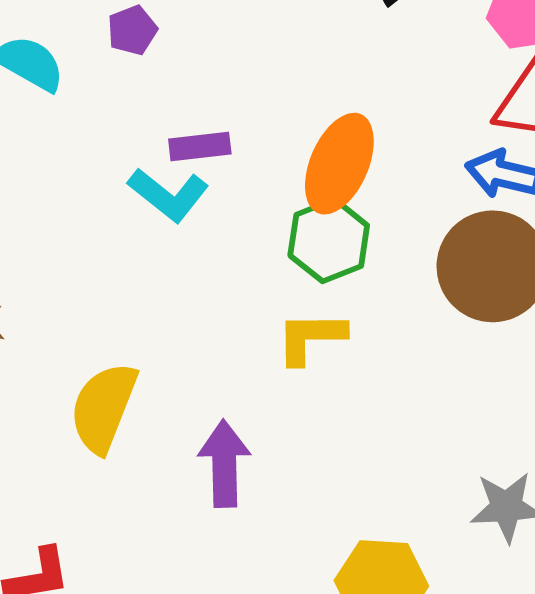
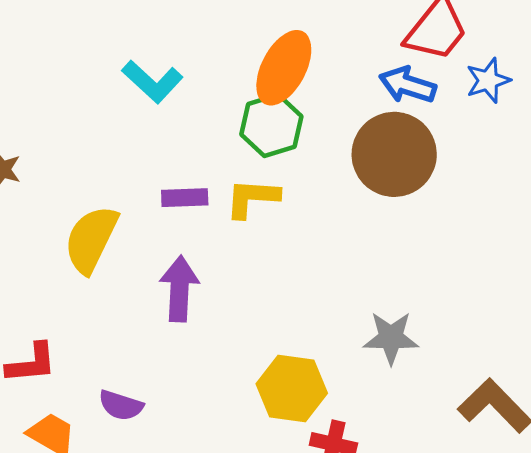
purple rectangle: (200, 147) -> (185, 198), moved

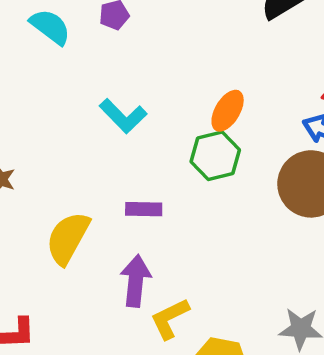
orange ellipse: (284, 68) -> (228, 111), size x0.7
yellow L-shape: (252, 198) -> (170, 319), moved, turned -33

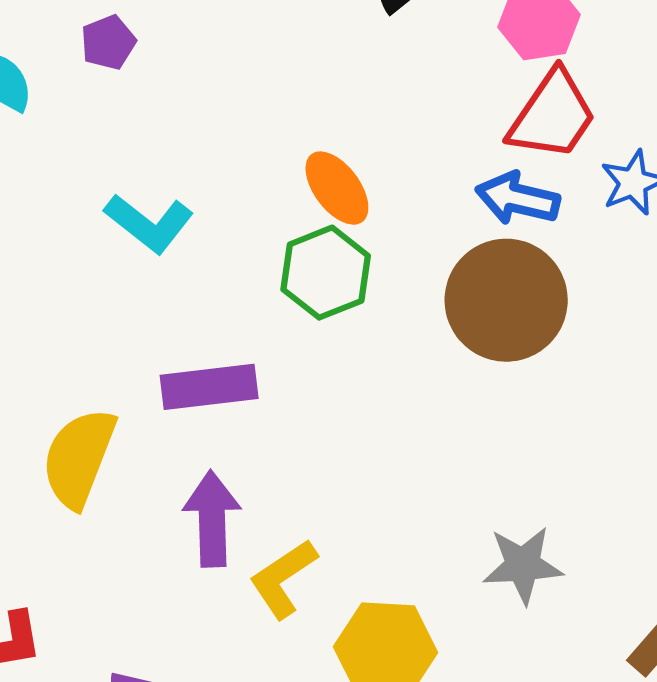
orange ellipse: (228, 111) -> (337, 188), turned -60
purple rectangle: (144, 209) -> (209, 387), size x1.4

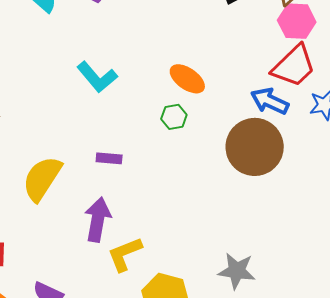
orange ellipse: (337, 188) -> (187, 79), turned -30
green hexagon: (326, 273) -> (174, 117), size x0.6
purple rectangle: (209, 387) -> (109, 158), size x0.6

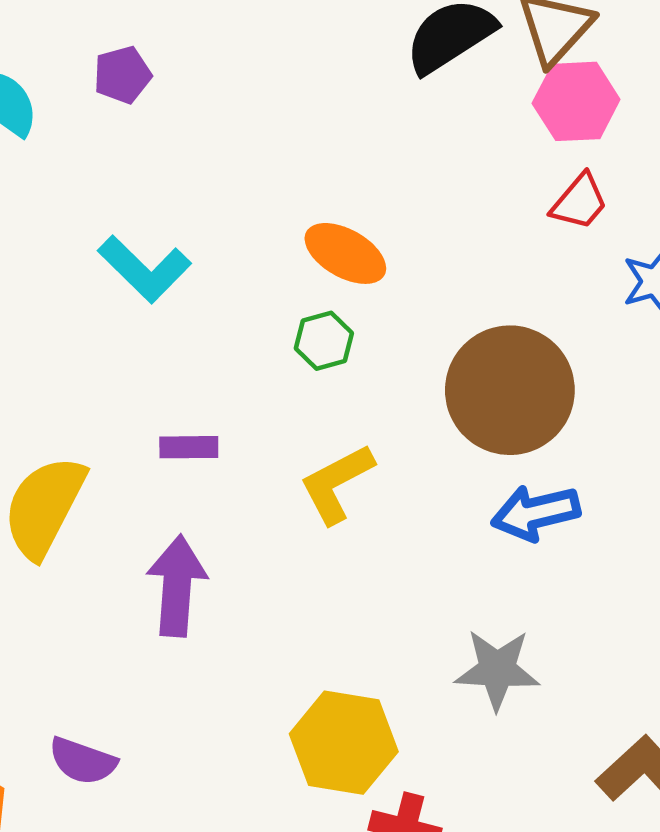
red trapezoid: (294, 66) -> (579, 202), size x0.6
blue arrow: (270, 101) -> (536, 513), moved, turned -33
yellow L-shape: (125, 254) -> (337, 484), moved

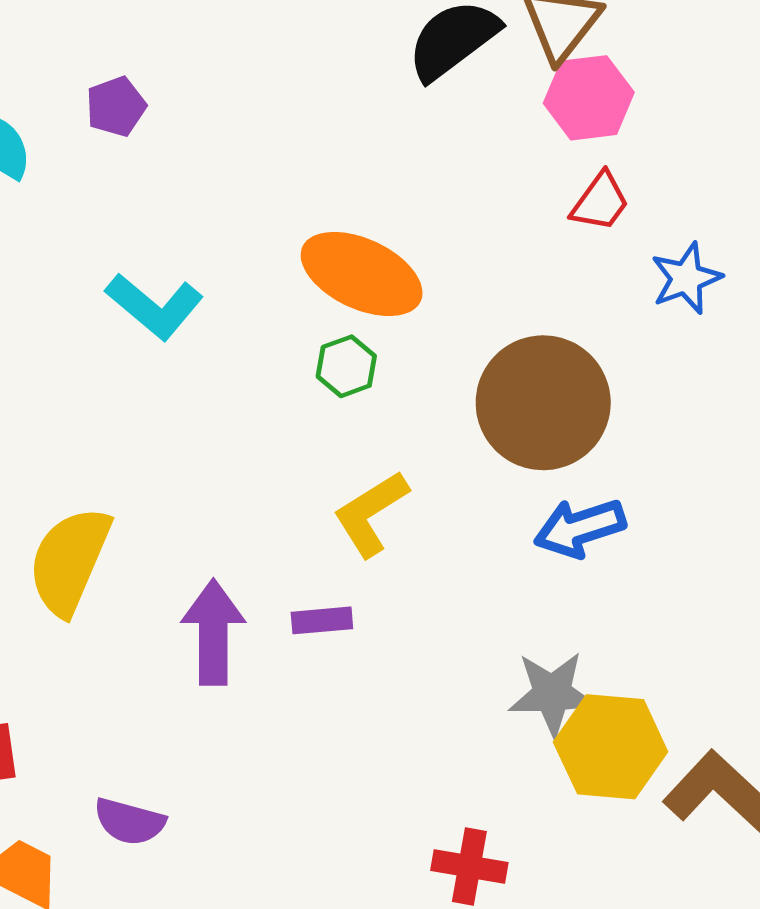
orange ellipse: (345, 253) -> (362, 274), size x1.4
purple rectangle: (189, 447) -> (322, 620), moved
yellow hexagon: (344, 743) -> (611, 747), moved

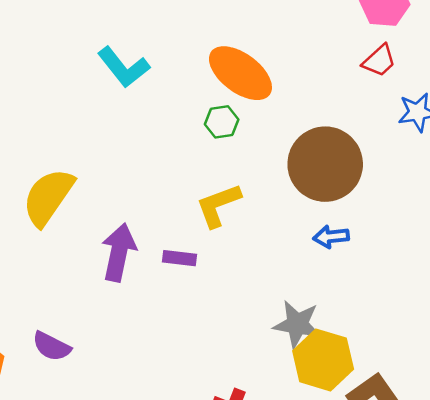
blue arrow: (580, 528) -> (331, 237), size x0.7

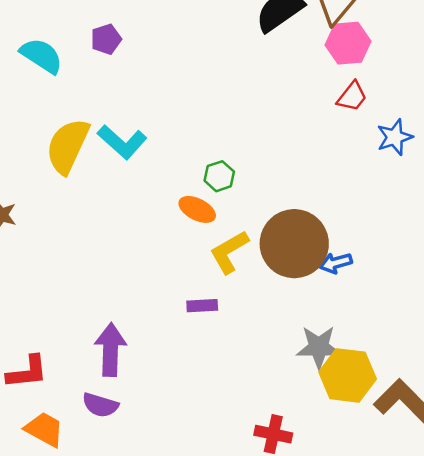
orange ellipse: (240, 73) -> (197, 209), moved, size x0.6
brown circle: (325, 164) -> (294, 244), moved
yellow semicircle: (48, 197) -> (68, 146), moved
purple arrow: (119, 252) -> (110, 350), moved

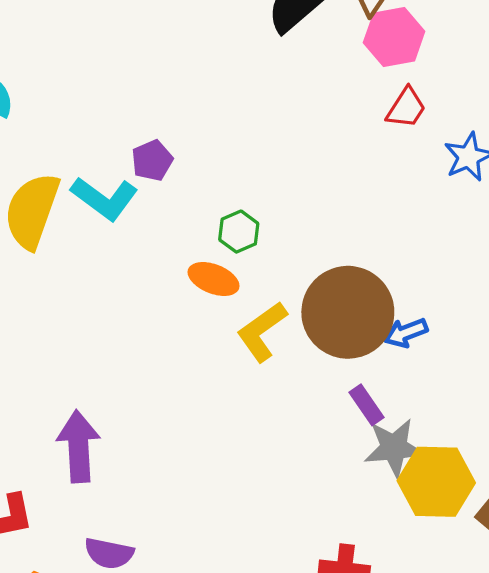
purple pentagon: (106, 39) -> (152, 160), moved
purple rectangle: (202, 306) -> (367, 405), moved, turned 64
purple arrow: (110, 350) -> (78, 446), moved

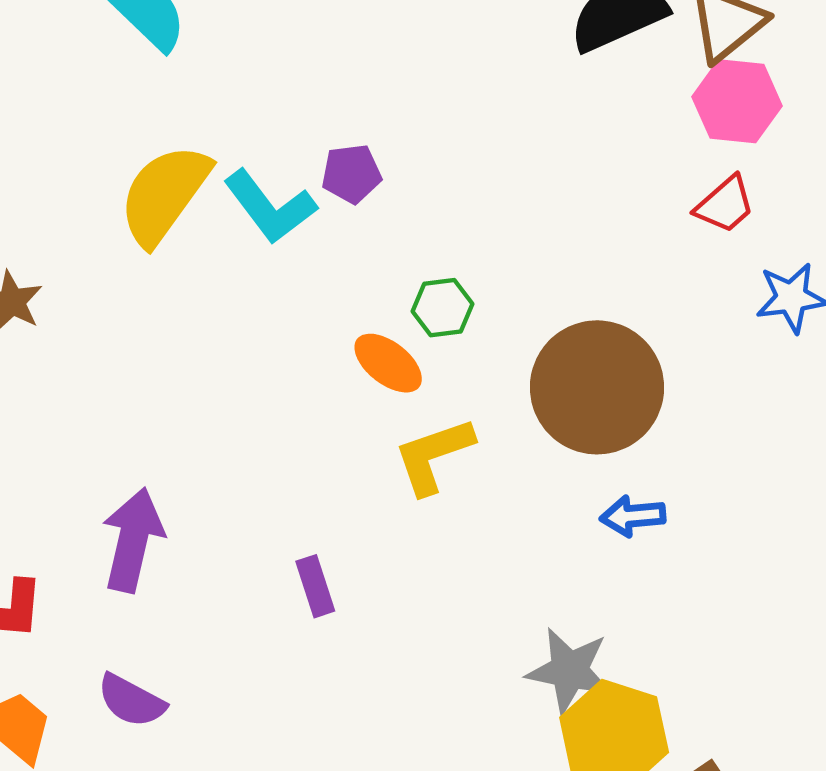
brown circle: (348, 312) -> (597, 387), moved
purple rectangle: (367, 405) -> (315, 586), moved

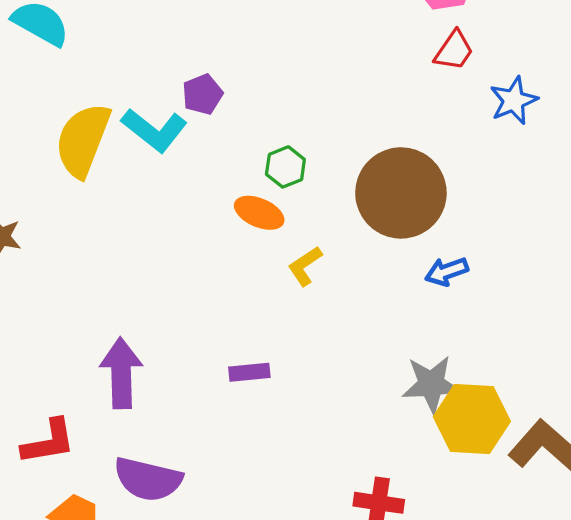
yellow L-shape: (434, 456) -> (305, 266), size x0.7
purple rectangle: (315, 586) -> (249, 372), turned -63
purple semicircle: (131, 701) -> (148, 479), size x1.4

